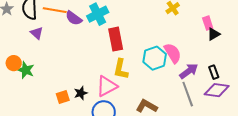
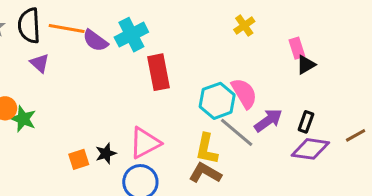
yellow L-shape: (121, 69) -> (207, 149), moved
black rectangle: (214, 72) -> (306, 122), turned 40
gray line: (188, 94) -> (237, 132), moved, turned -30

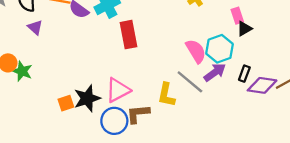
cyan hexagon: (217, 101) -> (220, 49), moved
purple diamond: (310, 149) -> (262, 85), moved
black star: (106, 153) -> (87, 98), size x1.6
brown L-shape: (205, 173) -> (138, 114), moved, turned -35

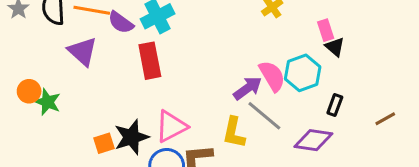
purple triangle: (35, 27) -> (83, 52), moved, size x1.5
black triangle: (244, 29) -> (335, 47), turned -49
red rectangle: (128, 35) -> (150, 61), moved
purple arrow: (215, 72) -> (248, 88), moved
purple diamond: (262, 85) -> (313, 140), moved

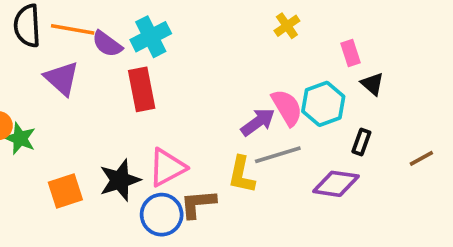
black triangle: (335, 47) -> (372, 84), moved
gray line: (264, 116) -> (278, 155), turned -57
orange square: (104, 143) -> (65, 191), moved, size x1.4

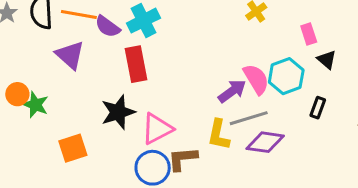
black star: (120, 180) -> (118, 112), moved
purple diamond: (336, 184) -> (265, 142), moved

